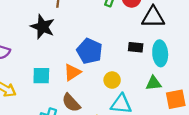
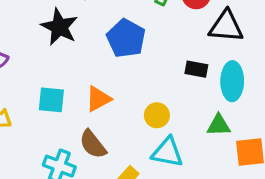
blue pentagon: (90, 51) -> (126, 38), moved

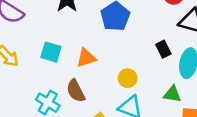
black rectangle: (196, 69) -> (163, 49), turned 42

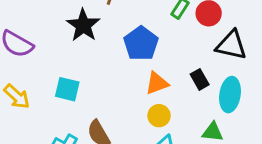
orange triangle: (86, 58) -> (157, 83), moved

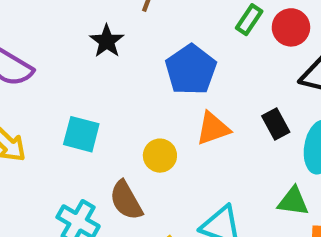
black star: (83, 25) -> (107, 41), size x0.7
yellow circle: (159, 116) -> (160, 156), moved

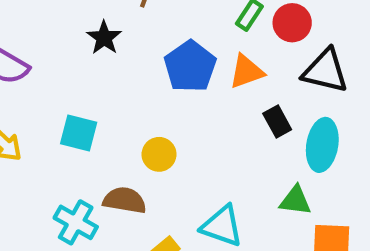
orange triangle: (213, 128) -> (246, 72), moved
brown semicircle: (126, 200) -> (125, 200), turned 129

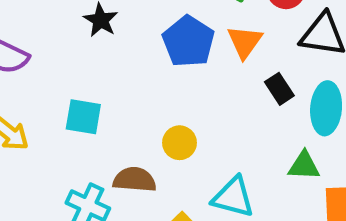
orange triangle: (246, 72) -> (245, 42), turned -30
yellow circle: (159, 154) -> (180, 143), moved

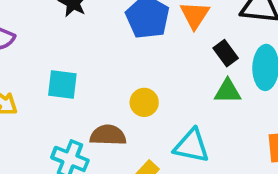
green triangle: (304, 166) -> (228, 91), moved

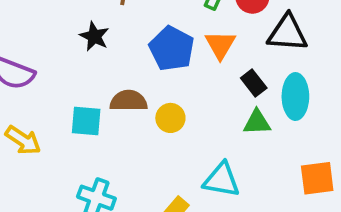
yellow circle: (144, 102) -> (170, 118), moved
brown semicircle: (108, 135) -> (129, 101), moved

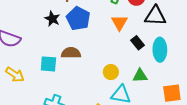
blue pentagon: (172, 48) -> (78, 18), moved
yellow circle: (170, 118) -> (111, 72), moved
green triangle: (257, 122) -> (140, 76), moved

